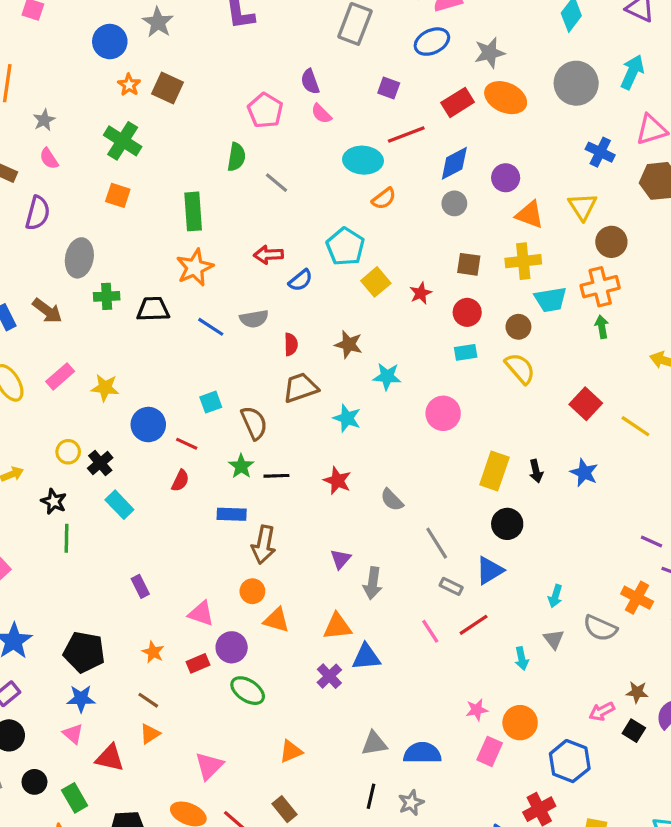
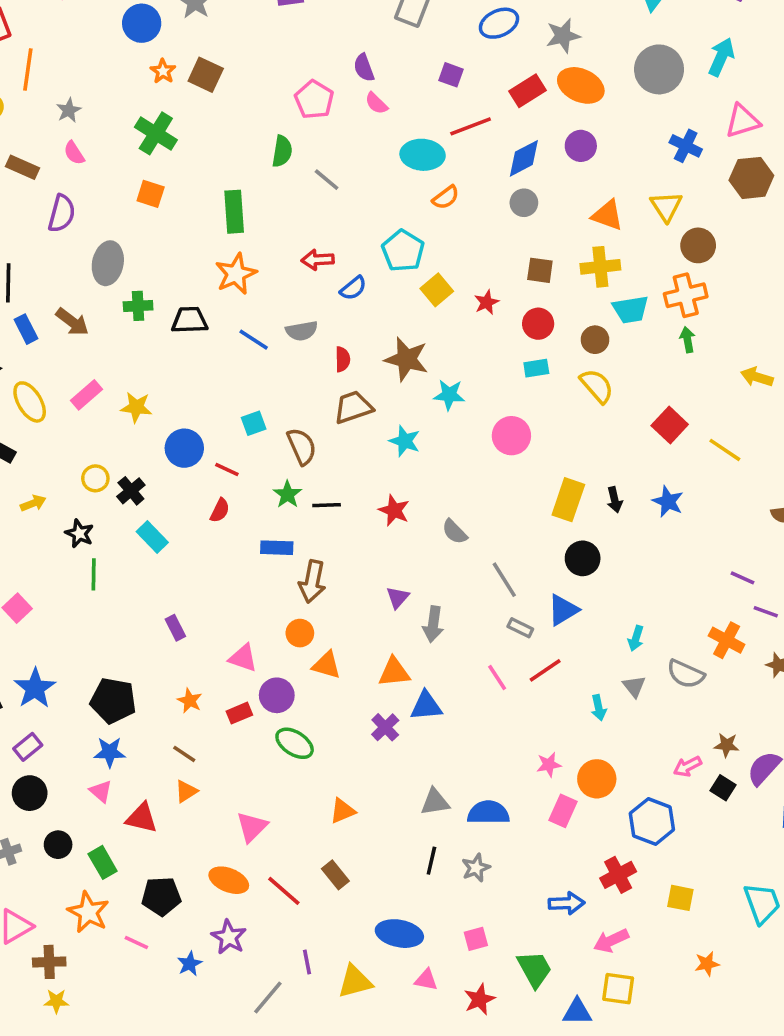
purple circle: (506, 178) -> (581, 146), moved
brown star: (349, 344) -> (407, 359), size x1.4

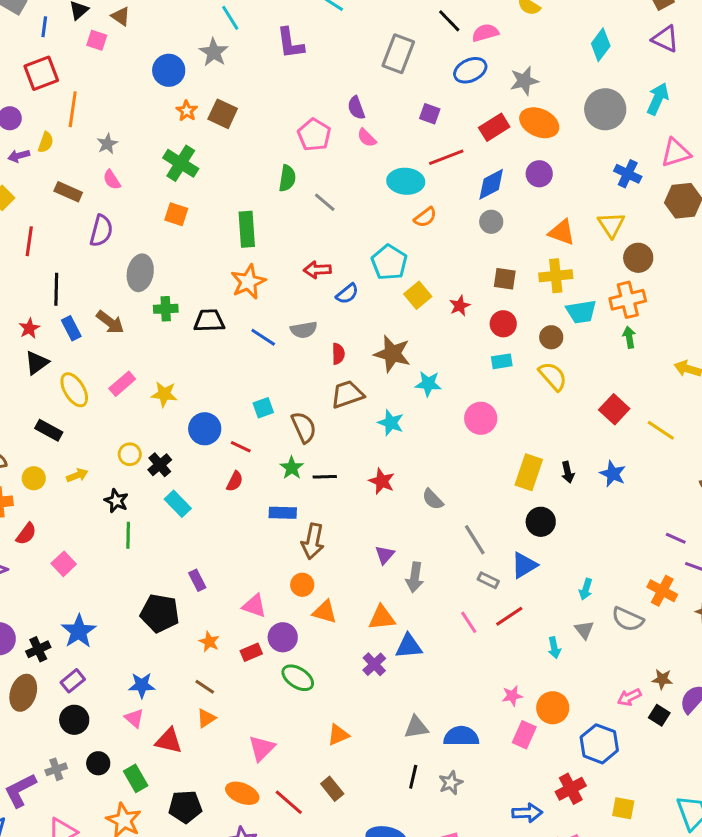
black pentagon: (113, 701) -> (160, 613), moved

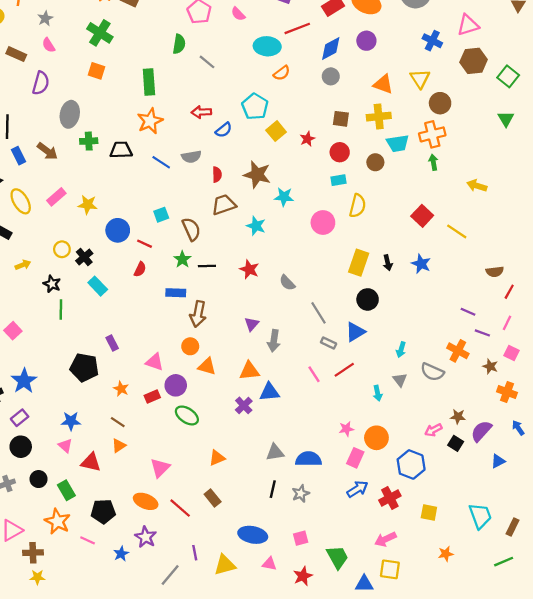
yellow semicircle: (553, 376) -> (358, 206), moved, turned 55
blue arrow: (527, 813) -> (358, 489), moved, turned -30

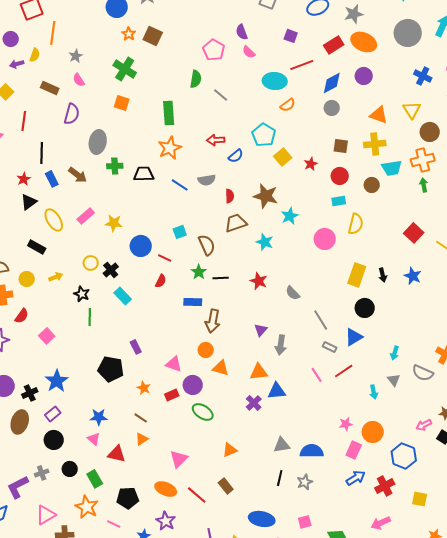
cyan star: (284, 197) -> (290, 216), turned -30

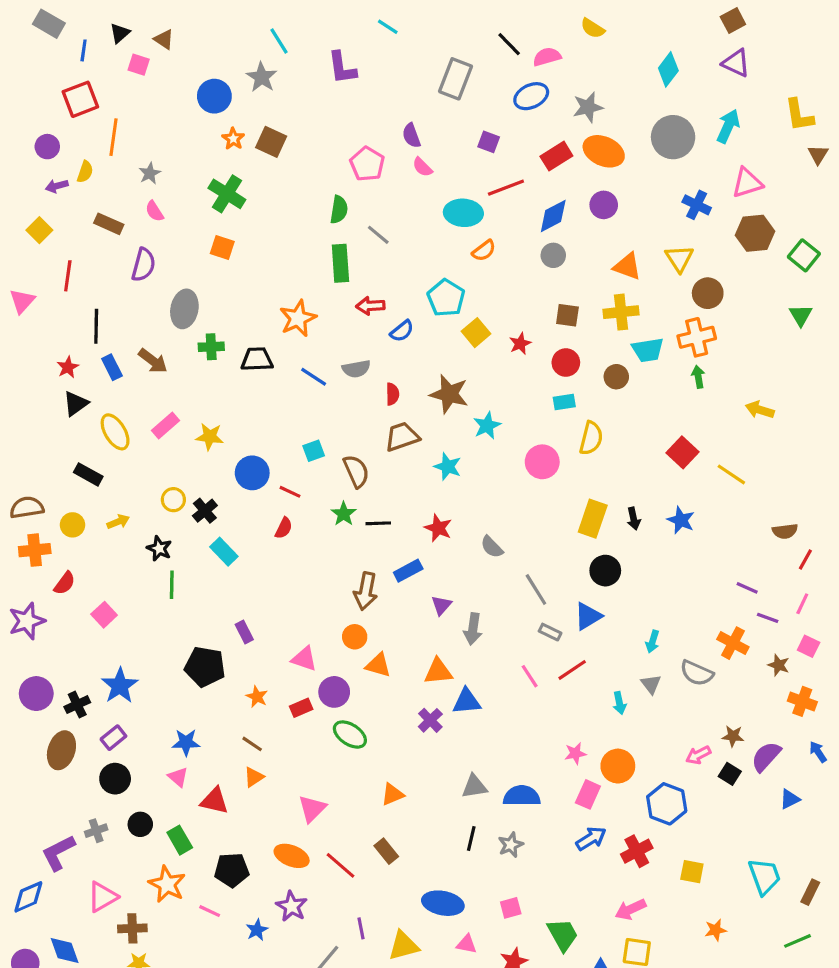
green rectangle: (169, 113) -> (340, 263), moved
blue rectangle: (193, 302) -> (408, 571), moved, turned -30

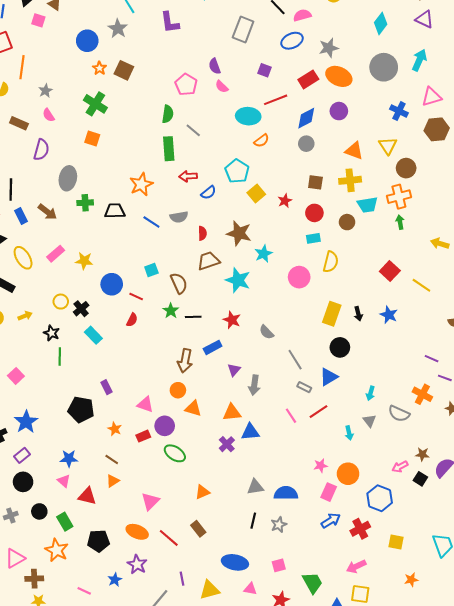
cyan star: (448, 467) -> (238, 280), size x1.4
pink line: (210, 911) -> (84, 591), moved

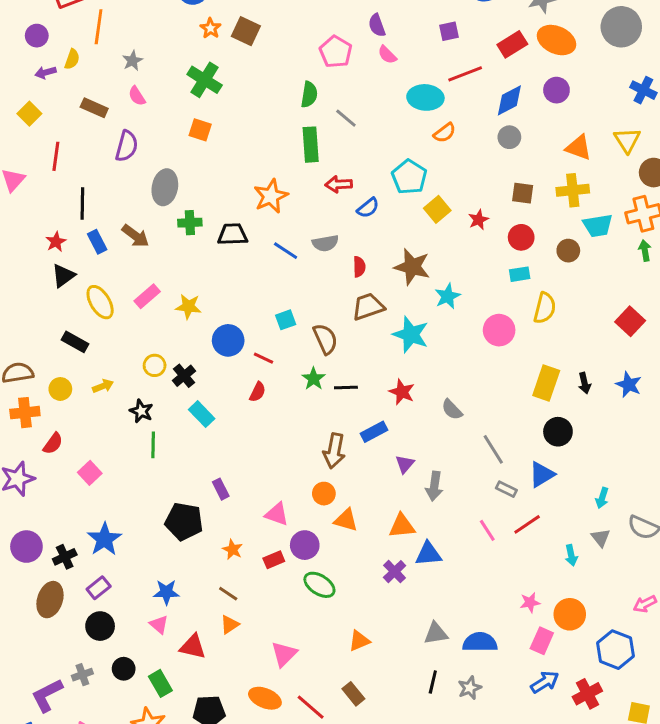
purple square: (264, 70) -> (449, 31), turned -32

